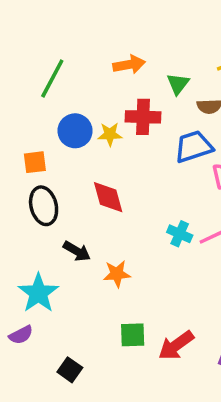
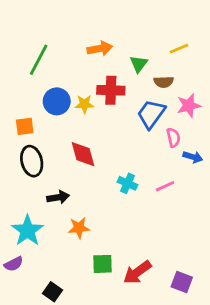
blue trapezoid: (194, 147) -> (151, 114), turned -36
cyan cross: (180, 234) -> (128, 183), moved
black arrow: (77, 251) -> (58, 197), turned -40
orange star: (117, 274) -> (79, 228), moved

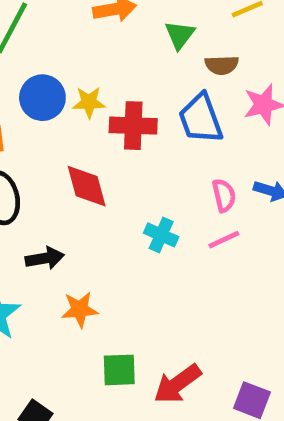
red cross: (111, 90) -> (133, 126), moved
blue trapezoid: (151, 114) -> (201, 119), turned -56
pink semicircle: (173, 138) -> (224, 195), moved

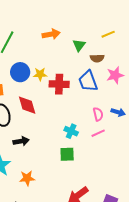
red diamond: (87, 186) -> (27, 105), moved
orange star: (80, 309) -> (27, 178), moved
green square: (119, 370) -> (67, 154), moved

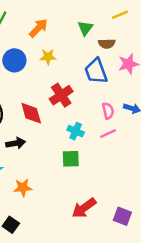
orange arrow: (51, 34) -> (38, 28), moved, turned -36
yellow star: (40, 74) -> (48, 57), moved
red cross: (59, 84) -> (61, 95), moved, turned -36
red diamond: (27, 105) -> (31, 113), moved

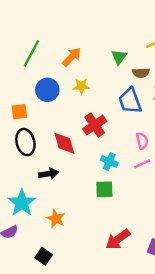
orange star: (23, 188) -> (56, 219), turned 30

